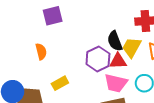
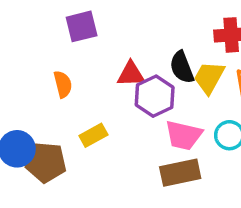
red triangle: (118, 61) -> (131, 74), moved

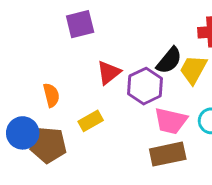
black semicircle: (182, 67) -> (169, 60), turned -120
red triangle: (131, 74) -> (109, 73), moved, turned -36
orange semicircle: (63, 84) -> (51, 95), moved

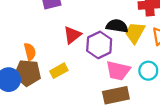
black semicircle: (169, 60) -> (117, 26), turned -120
brown pentagon: (48, 145) -> (28, 73), moved

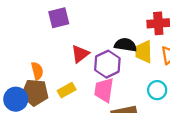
yellow trapezoid: (135, 33) -> (144, 52), turned -30
pink trapezoid: (118, 71) -> (104, 90), moved, turned 85

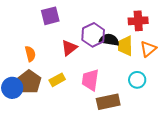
purple hexagon: (107, 64) -> (93, 35), moved
orange semicircle: (37, 71) -> (30, 54), moved
brown pentagon: (35, 92) -> (29, 82), turned 30

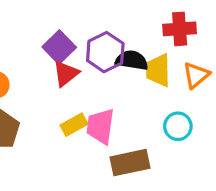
purple square: (50, 16) -> (59, 47), moved, turned -30
yellow rectangle: (57, 80) -> (74, 125), moved

